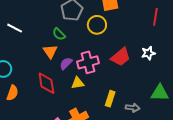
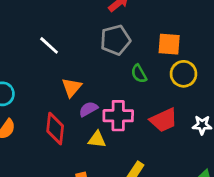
yellow circle: (97, 25) -> (184, 74), moved
white line: (15, 28) -> (49, 45), moved
green semicircle: (59, 34) -> (139, 74), moved

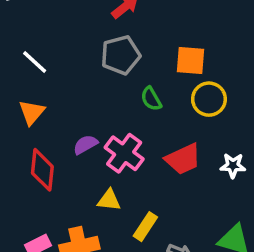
orange triangle: (72, 87) -> (32, 112), moved
pink cross: (118, 116) -> (124, 153), turned 36
yellow triangle: (97, 139) -> (109, 200), moved

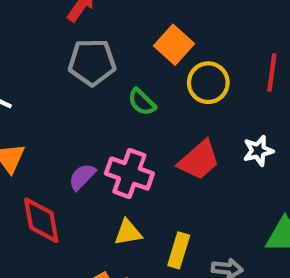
gray pentagon: (121, 55) -> (92, 62), turned 30
orange square: (190, 61) -> (174, 45), turned -36

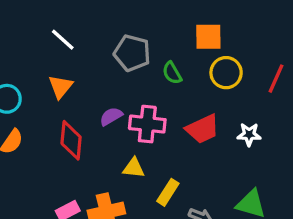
orange square: (174, 45) -> (208, 37), turned 32
gray pentagon: (92, 62) -> (132, 53), moved
pink cross: (129, 174) -> (147, 124), turned -30

